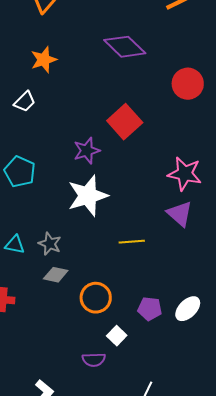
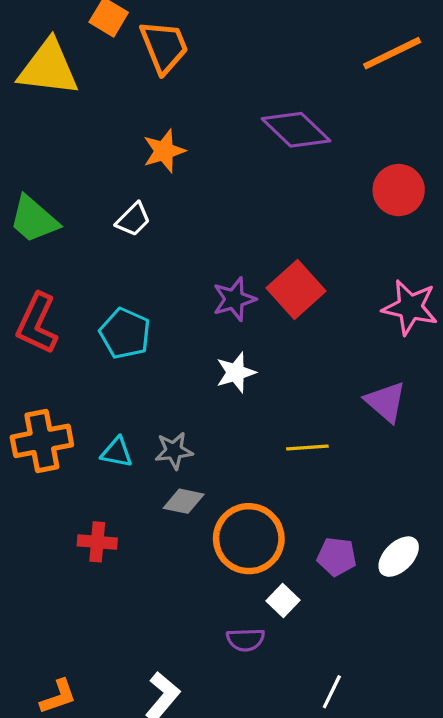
red square: (125, 122) -> (296, 289), moved
pink star: (185, 174) -> (410, 307), moved
white star: (88, 196) -> (236, 372), size x0.6
gray star: (50, 244) -> (174, 451), turned -30
orange circle: (96, 298) -> (249, 539), size x1.4

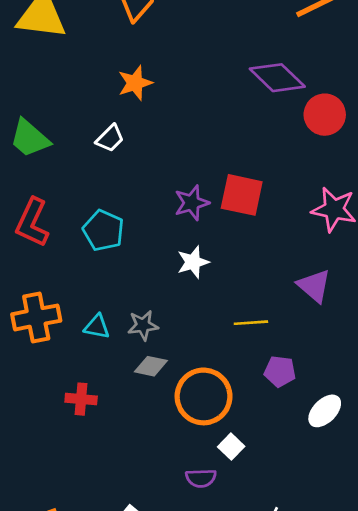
purple diamond: (296, 130) -> (277, 78), moved
red square: (296, 289) -> (242, 195), turned -36
purple pentagon: (337, 557) -> (280, 371), moved

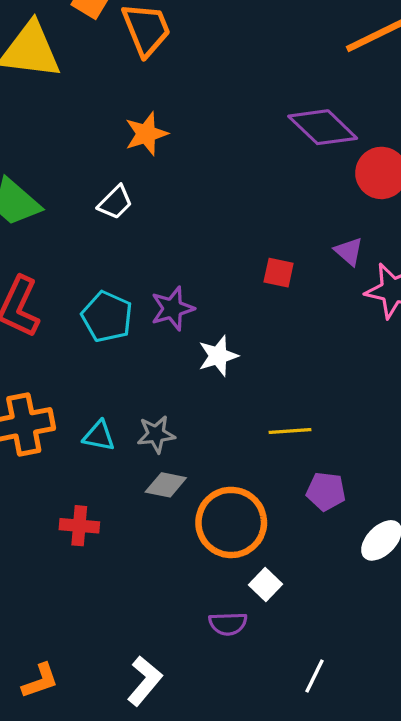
red square: (242, 195) -> (279, 273), size x0.6
purple star: (192, 203) -> (172, 309), moved
purple triangle: (314, 286) -> (349, 251), moved, size x0.7

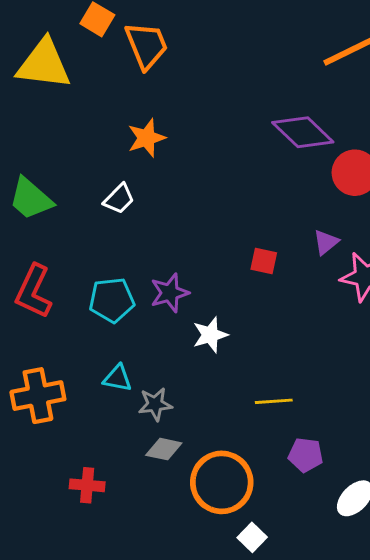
purple triangle: (349, 251) -> (326, 242), turned 40
cyan pentagon: (107, 317) -> (112, 300), turned -30
cyan triangle: (99, 436) -> (118, 378), moved

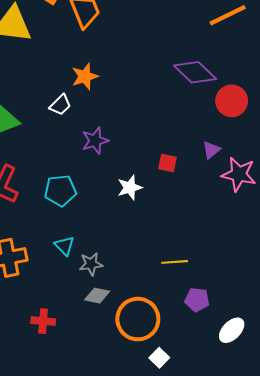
white trapezoid: (119, 199) -> (60, 105), moved
purple star: (170, 293) -> (95, 141), moved
white star: (210, 335) -> (130, 188), moved
cyan triangle: (118, 378) -> (64, 246), turned 35

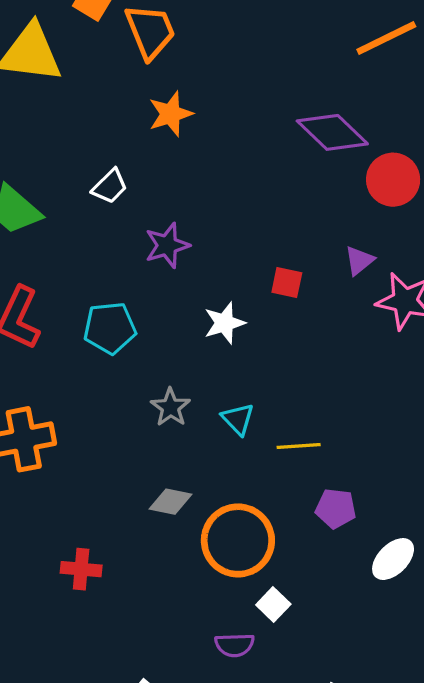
orange star: (85, 76) -> (170, 114), moved
cyan triangle: (64, 246) -> (238, 419), moved
gray star: (91, 264) -> (170, 407), moved, turned -30
red cross: (43, 321) -> (81, 569), moved

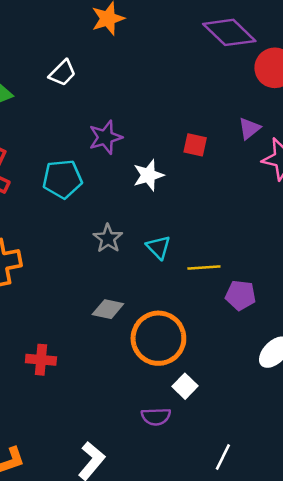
purple star: (167, 245) -> (105, 137), moved
purple pentagon: (336, 508) -> (241, 295), moved

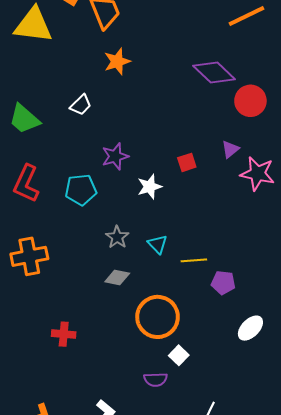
red square: (195, 145) -> (187, 162), turned -30
gray diamond: (108, 309) -> (117, 278), moved

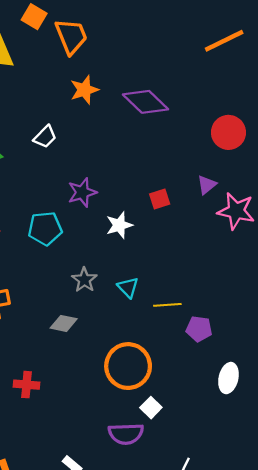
purple diamond: (214, 73) -> (146, 102), moved
gray diamond: (117, 278) -> (64, 323), moved
white ellipse: (250, 328) -> (228, 378), turned -32
purple semicircle: (156, 380) -> (126, 434), size x1.4

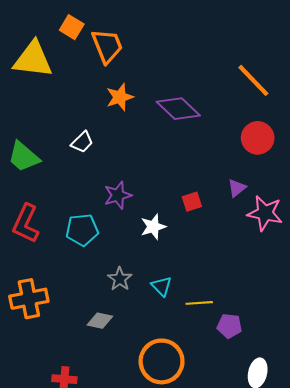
orange line: (224, 41) -> (253, 80), moved, turned 72

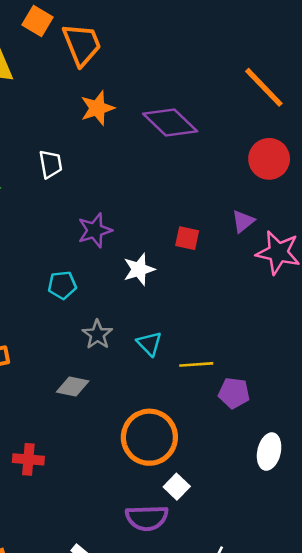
white trapezoid: (82, 142) -> (51, 164), turned -55
red square: (192, 202) -> (187, 238), turned 30
cyan pentagon: (82, 230) -> (62, 285), moved, size x0.7

